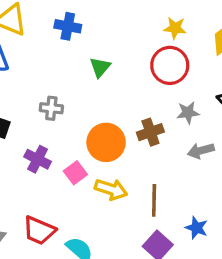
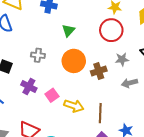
orange circle: (106, 142) -> (74, 61), moved

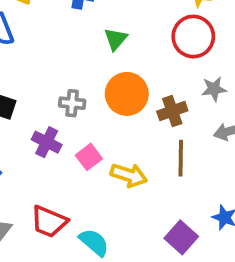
gray cross: (38, 55) -> (72, 103), moved
brown line: (100, 113) -> (181, 158), moved

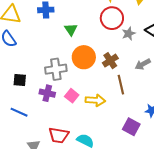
gray star: (214, 89) -> (129, 34), moved
gray cross: (72, 103) -> (56, 69), size x1.5

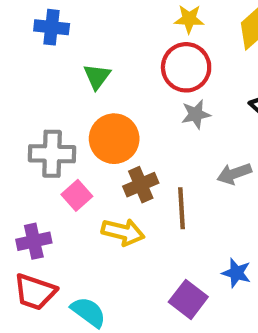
gray star: (129, 34) -> (196, 114), moved
brown cross: (110, 61) -> (141, 185), moved
purple cross: (47, 93) -> (34, 241), moved, turned -35
pink square: (72, 96) -> (77, 195), moved

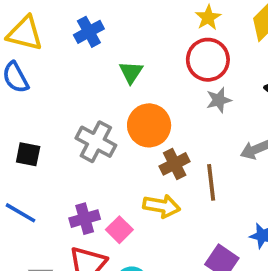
yellow star: (189, 19) -> (208, 18), turned -30
blue cross: (52, 27) -> (89, 32), turned -32
gray cross: (52, 154) -> (96, 142), turned 30
pink square: (77, 195) -> (119, 230), moved

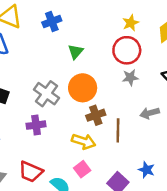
purple cross: (85, 219) -> (36, 125), moved
pink square: (119, 230) -> (82, 169), moved

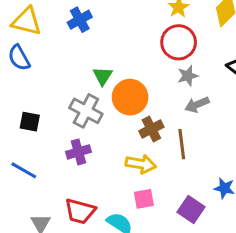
green triangle: (76, 52) -> (103, 76), moved
gray arrow: (150, 113) -> (197, 105), moved
pink square: (82, 169) -> (144, 199), turned 35

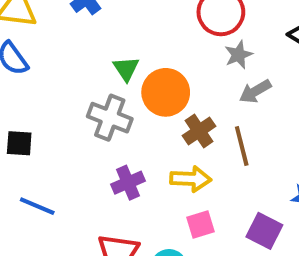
black square: (30, 122) -> (19, 143), moved
purple cross: (78, 152) -> (128, 183), moved

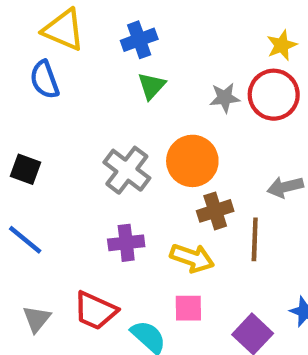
gray star: (238, 55) -> (225, 98), moved
green triangle: (126, 69) -> (152, 86), moved

